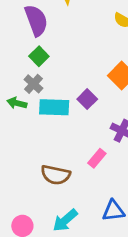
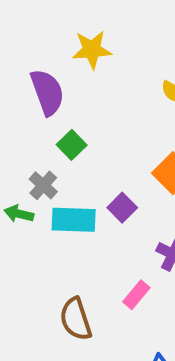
green square: (39, 56) -> (72, 145), moved
brown semicircle: (56, 175) -> (76, 319), turned 60

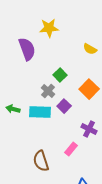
green square: (72, 145) -> (60, 75), moved
gray cross: (43, 185) -> (48, 91), moved

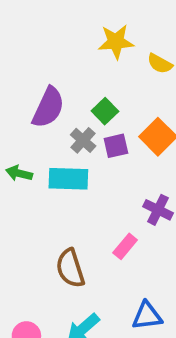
yellow star: (49, 28) -> (116, 42), moved
purple semicircle: (27, 49) -> (48, 107), moved, turned 45
purple square: (64, 106) -> (116, 146), moved, turned 32

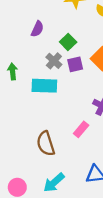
purple semicircle: (48, 107) -> (37, 29), moved, size x0.6
green arrow: (19, 173) -> (13, 72), moved, turned 70

